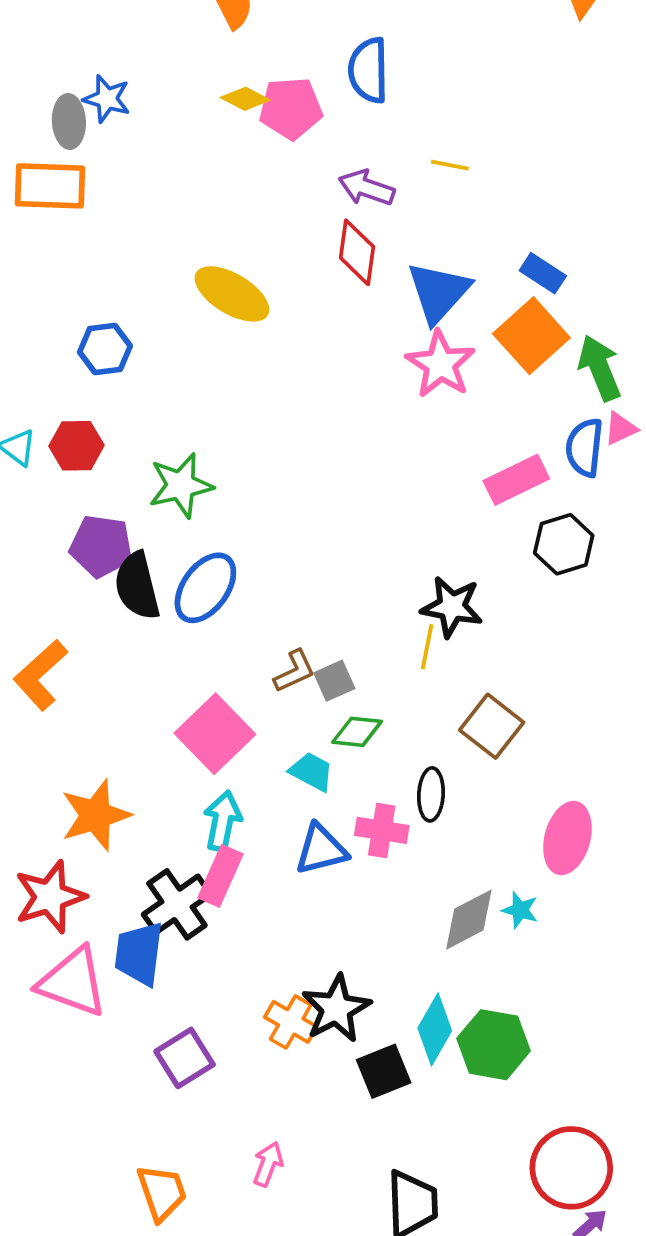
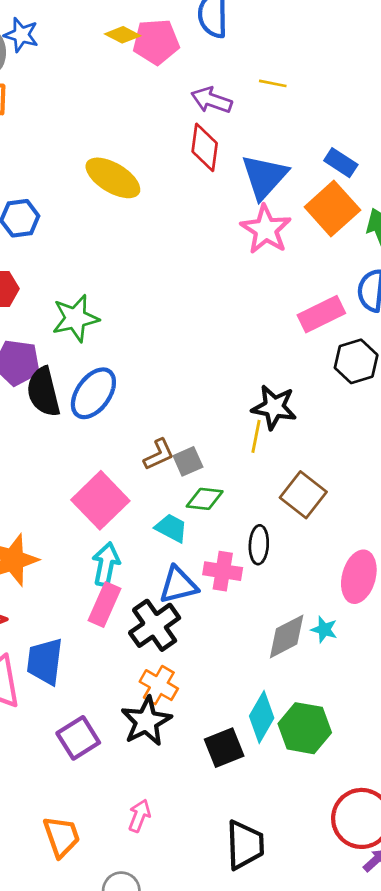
black cross: (177, 904) -> (155, 625), moved
black star: (336, 1009) -> (146, 721), moved
orange cross: (291, 1022) -> (159, 685), moved

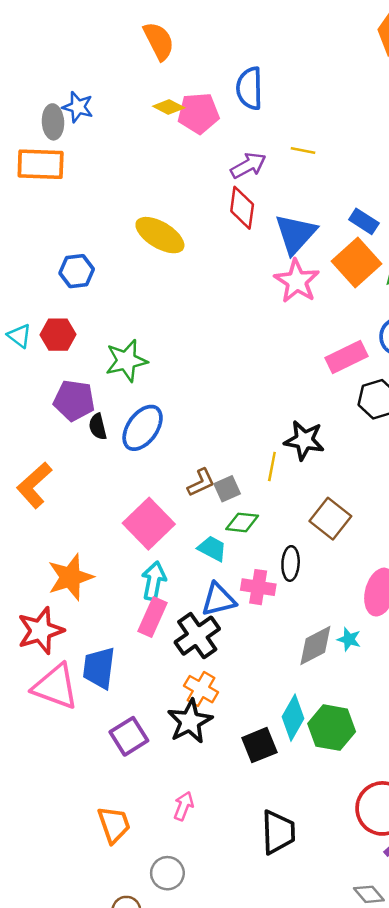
purple arrow: (212, 100) -> (248, 165), turned 132
black semicircle: (43, 392) -> (98, 427), size x0.6
yellow line: (256, 436) -> (272, 466), moved

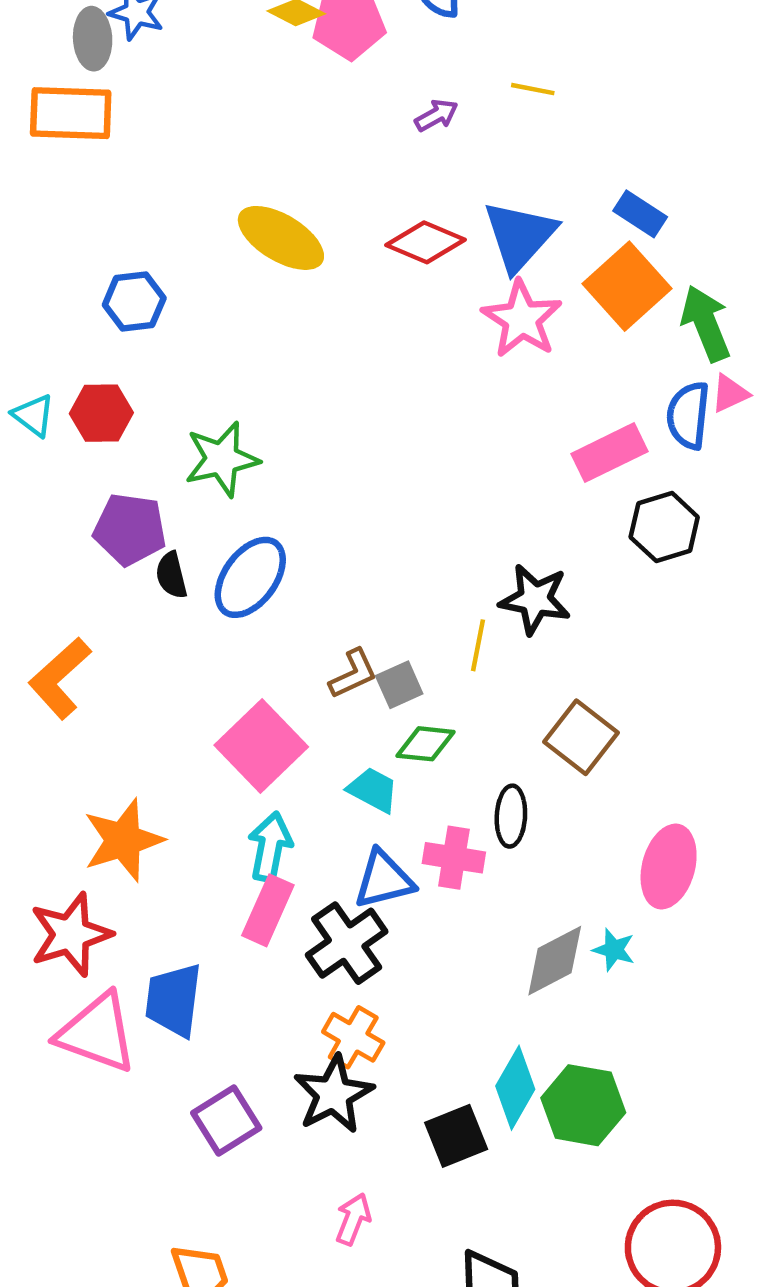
purple arrow: (248, 165) -> (436, 115), size x0.7
red diamond: (242, 208) -> (425, 242), moved, turned -75
pink arrow: (184, 806) -> (353, 1219), moved

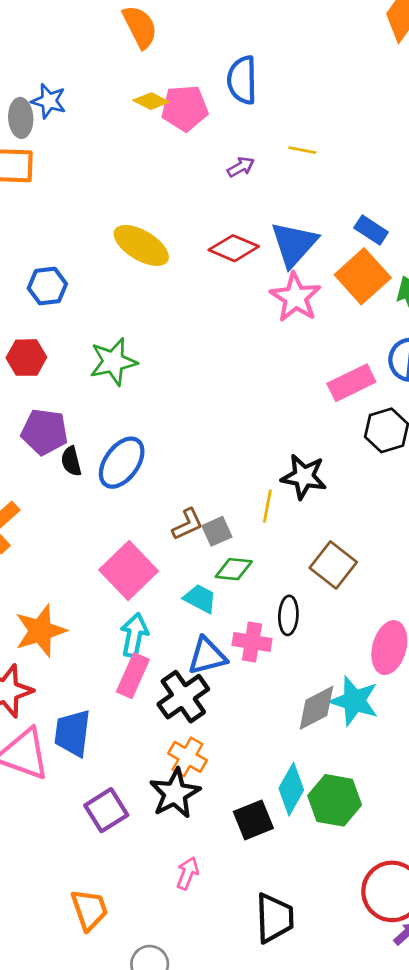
green star: (222, 459) -> (113, 362), moved
cyan star: (614, 950) -> (354, 701), size x1.8

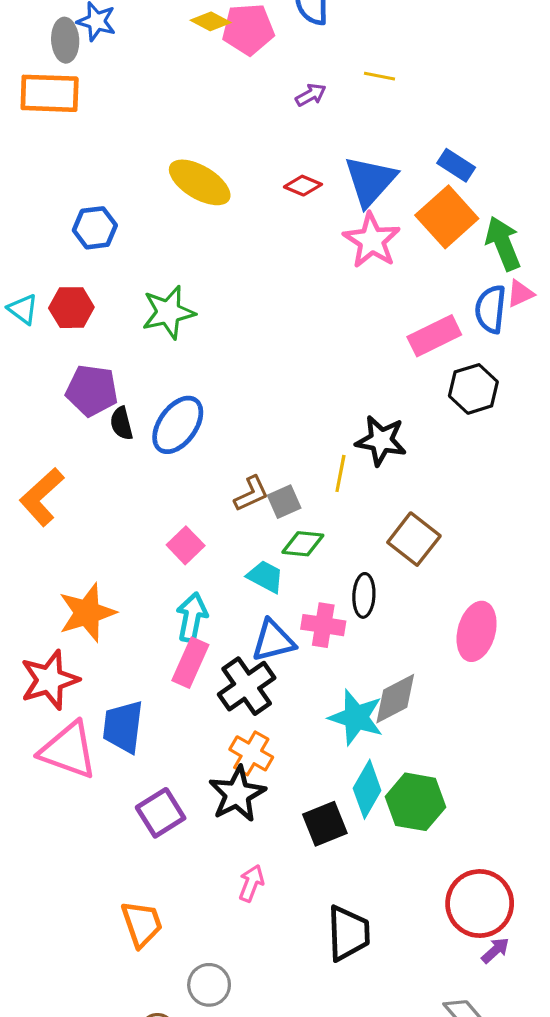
red diamond: (234, 248) -> (303, 186), size x0.7
pink square: (129, 571) -> (186, 545), size x0.6
cyan star: (354, 701) -> (356, 717), moved

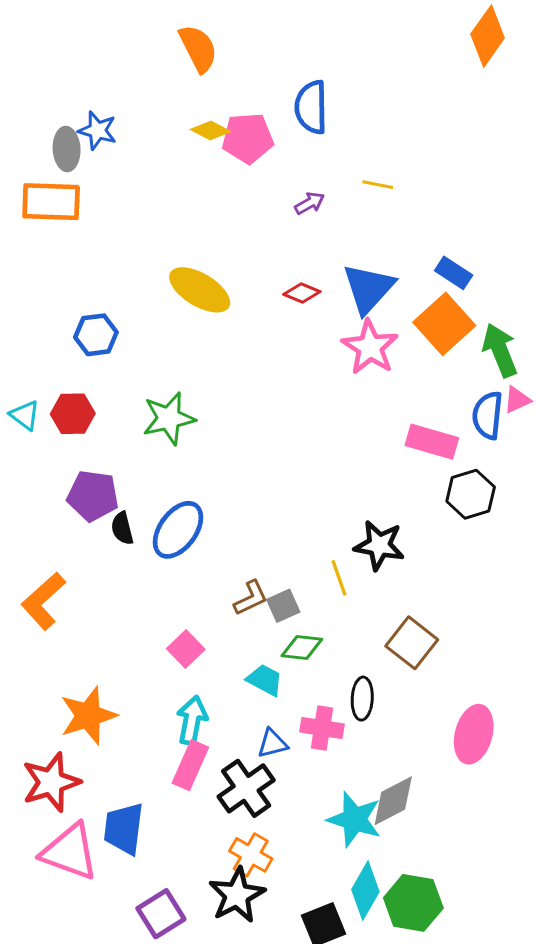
pink rectangle: (434, 336) -> (432, 442), turned 42
yellow line: (340, 473) -> (339, 578), turned -30
blue triangle: (273, 641) -> (272, 743), size x0.7

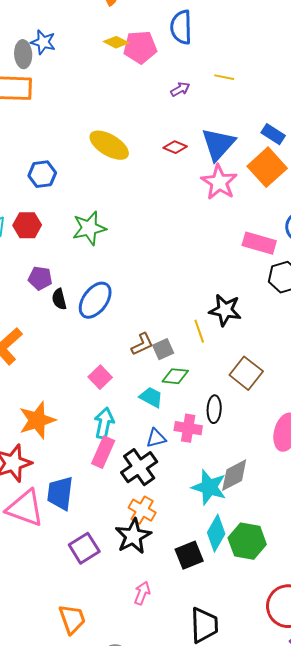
purple pentagon: (93, 496) -> (40, 278), size x0.7

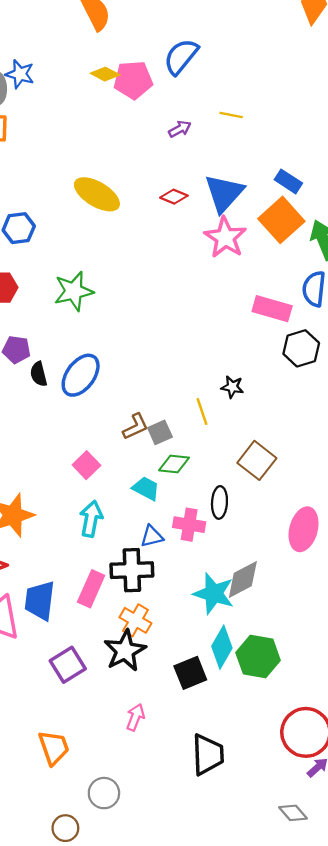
blue semicircle: (181, 27) -> (181, 57), turned 40
black star: (225, 310) -> (232, 387), size x0.6
pink rectangle: (103, 452) -> (91, 589), moved
black cross: (139, 467) -> (132, 570), turned 33

